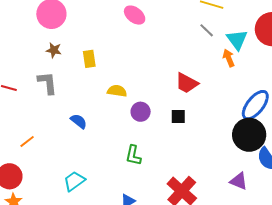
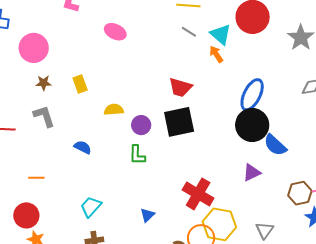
black square: (178, 116) -> (179, 122), size x2.0
orange line: (27, 141) -> (36, 178), turned 49
green L-shape: (133, 155) -> (137, 155), moved
purple triangle: (239, 181) -> (252, 173), turned -36

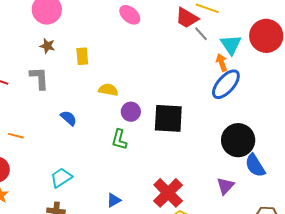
red trapezoid: (180, 87) -> (187, 18), moved
blue ellipse: (252, 95) -> (226, 84), moved
purple triangle: (252, 173) -> (225, 186), turned -36

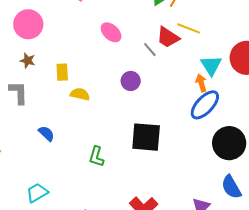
gray line: (201, 34) -> (150, 50), moved
yellow semicircle: (108, 90) -> (80, 94), moved
purple circle: (131, 112) -> (131, 81), moved
black circle: (238, 140) -> (229, 143), moved

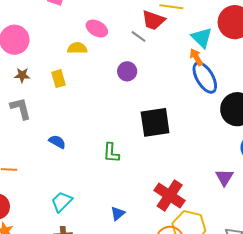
yellow semicircle: (80, 94) -> (77, 48), moved
blue ellipse: (205, 105) -> (205, 78), turned -60

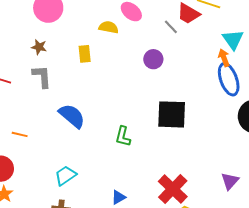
brown star: (22, 75) -> (39, 47), moved
blue semicircle: (57, 142) -> (72, 116), size x1.6

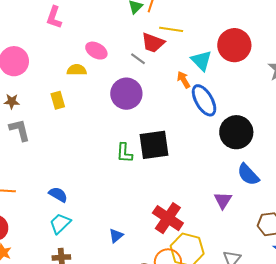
orange arrow: (224, 58) -> (184, 80), moved
purple circle: (153, 59) -> (126, 94), size x1.6
blue semicircle: (72, 116) -> (58, 194), moved, size x0.7
green L-shape: (123, 136) -> (124, 153), moved

